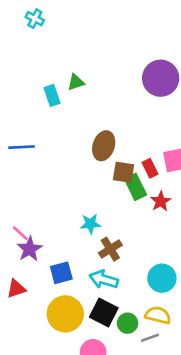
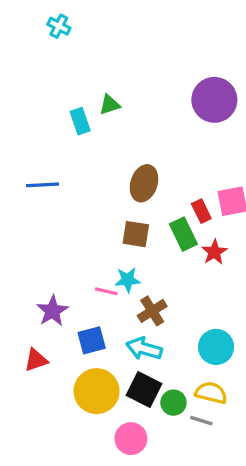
brown square: (124, 172) -> (136, 234), moved
pink line: (20, 233) -> (106, 291), moved, turned -30
gray line: (150, 338) -> (201, 421), turned 36

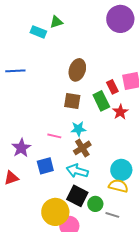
cyan rectangle: (80, 121) -> (38, 32), turned -49
cyan star: (128, 280) -> (78, 129), moved
yellow circle: (97, 391) -> (55, 212), moved
yellow semicircle: (211, 393) -> (118, 186), moved

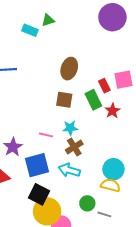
blue square: (45, 166) -> (37, 165), size x1.4
black square: (77, 196) -> (39, 194), moved

